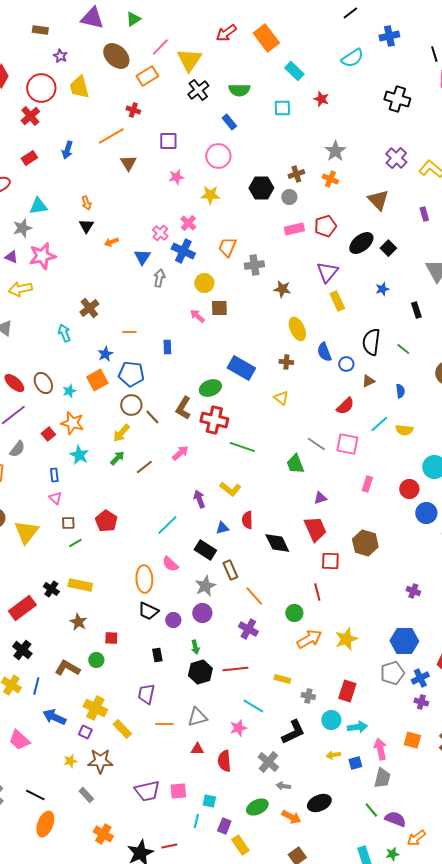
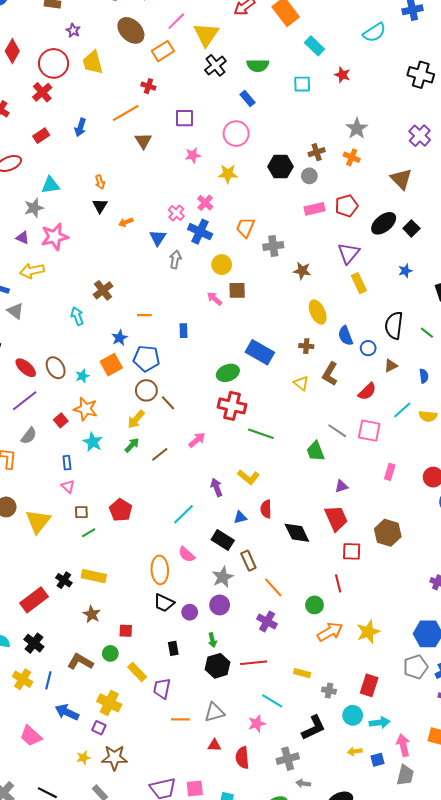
brown L-shape: (183, 408) -> (330, 374), moved
yellow rectangle: (122, 729) -> (137, 672), moved
gray cross: (268, 762) -> (288, 759), turned 35

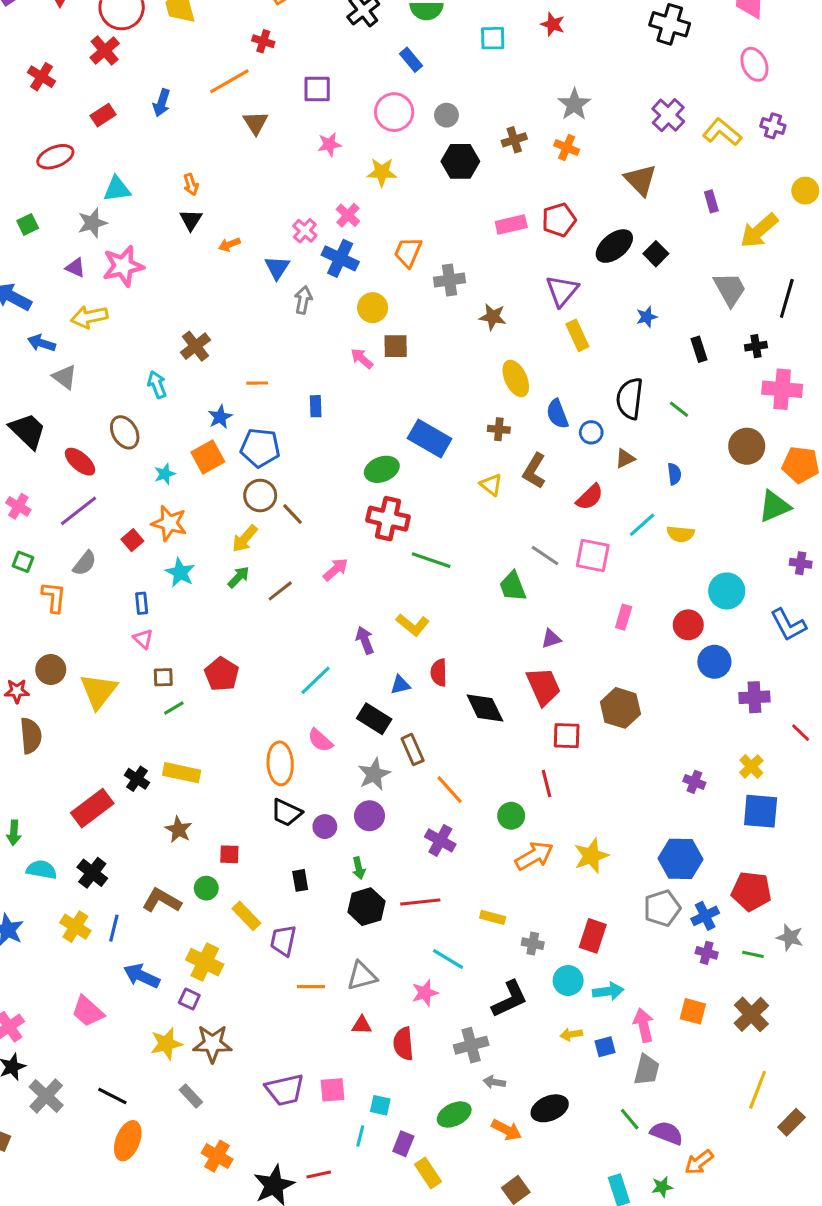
gray circle: (309, 176) -> (446, 115), moved
brown ellipse: (56, 368) -> (125, 432), moved
yellow star: (83, 758) -> (166, 1044), size x1.5

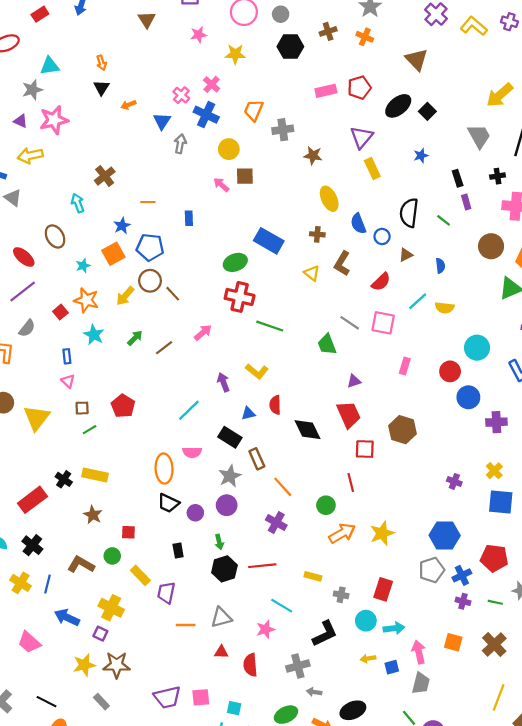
purple rectangle: (711, 201) -> (466, 202), moved
yellow arrow: (245, 539) -> (125, 296), moved
pink semicircle: (320, 740) -> (192, 452), turned -42

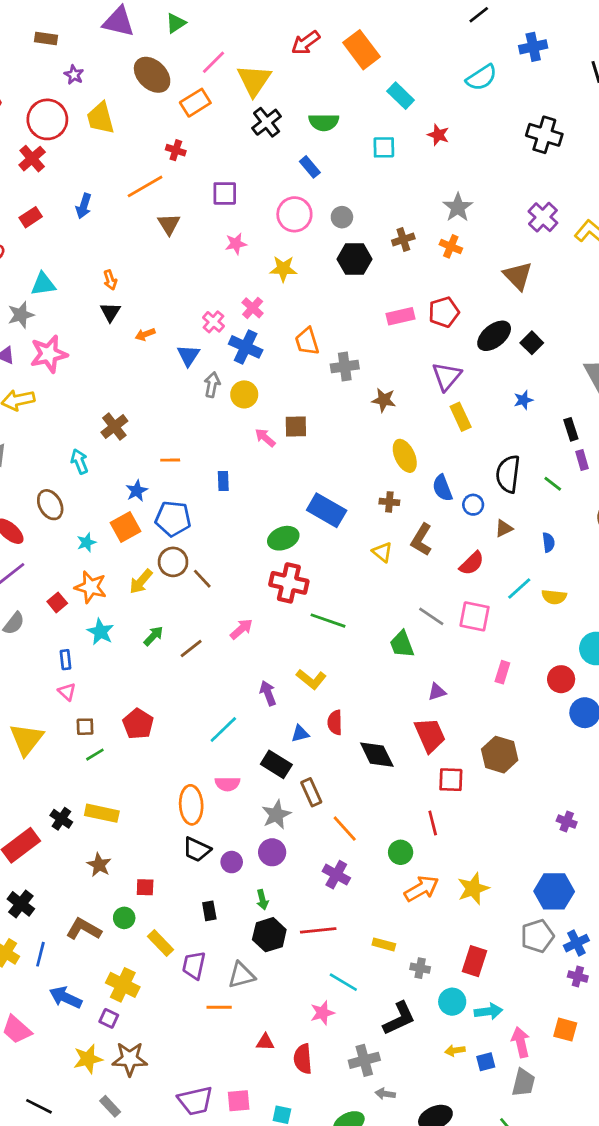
orange trapezoid: (254, 110) -> (307, 341), turned -40
yellow circle: (229, 149) -> (244, 394), moved
gray triangle: (221, 617) -> (241, 975), moved

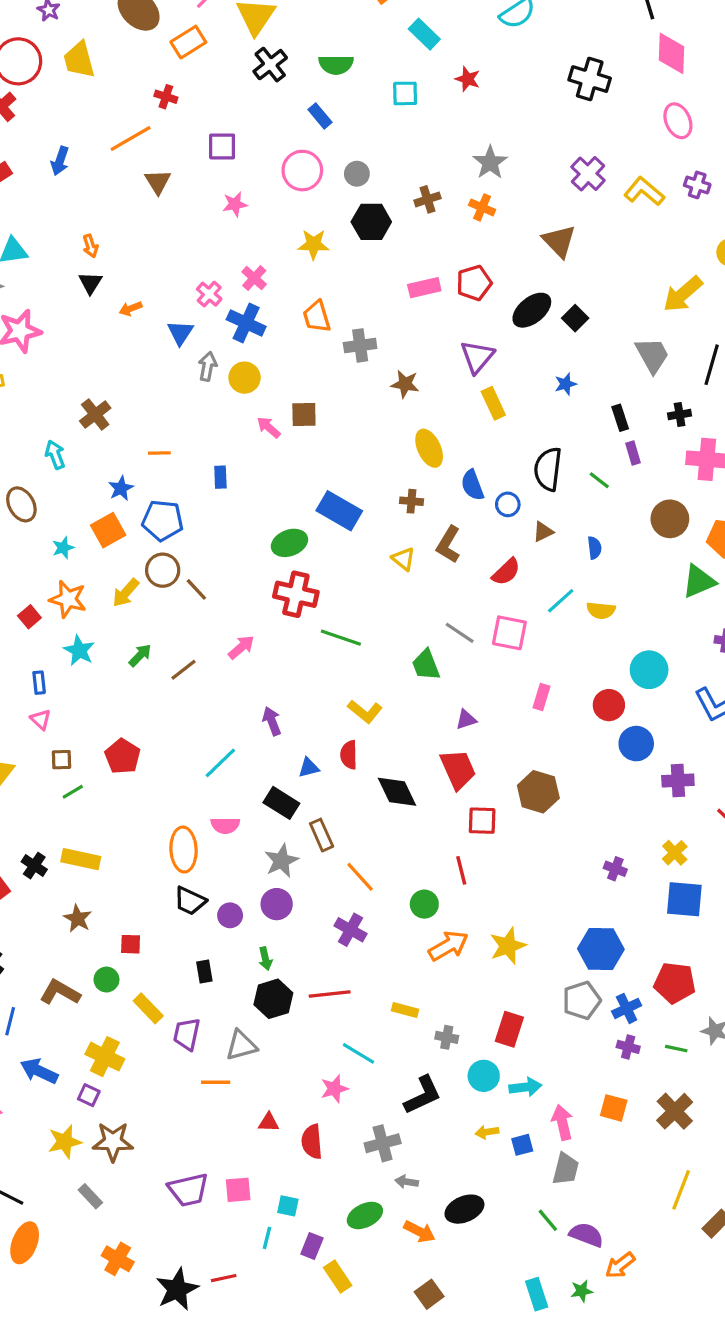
yellow star: (283, 269) -> (314, 244), moved
yellow L-shape: (311, 679) -> (365, 711), moved

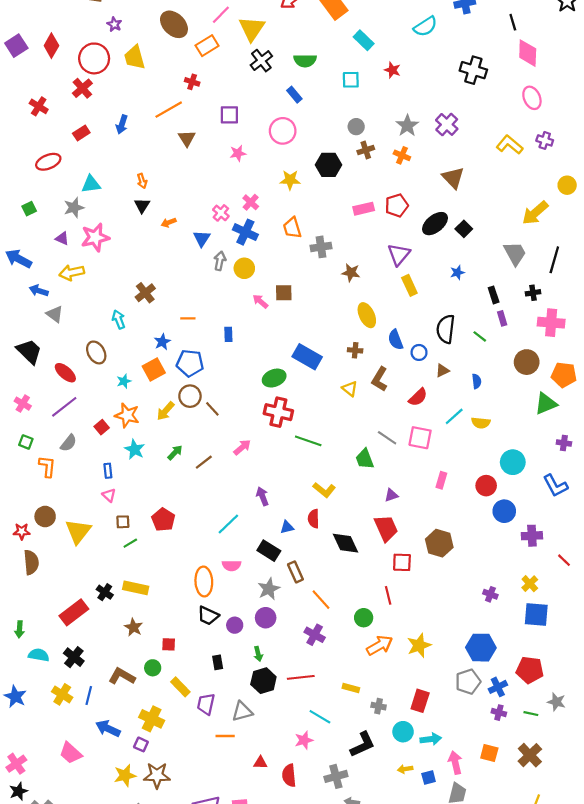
gray circle: (357, 174) -> (356, 127), moved
purple cross: (588, 174) -> (447, 124), moved

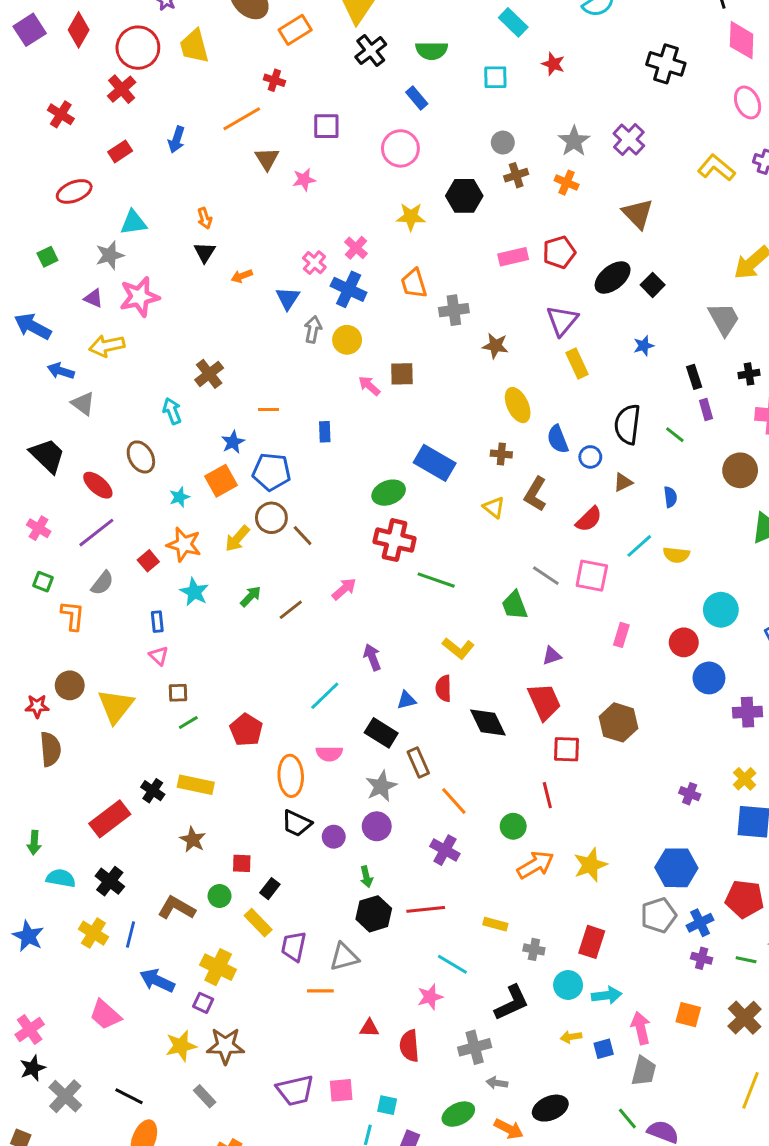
pink star: (238, 153) -> (304, 180), moved
red pentagon: (163, 520) -> (246, 730), moved
black rectangle: (218, 662) -> (270, 889), moved, turned 48

